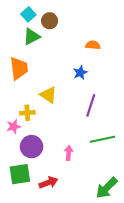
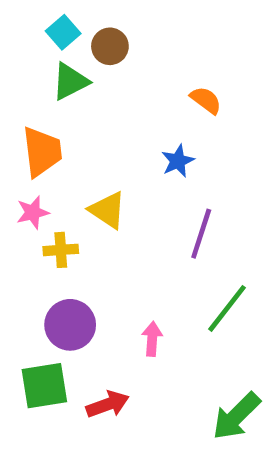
orange semicircle: (93, 45) -> (206, 100), turned 32
pink star: (14, 127) -> (33, 212), moved
green line: (102, 139) -> (227, 308), turned -40

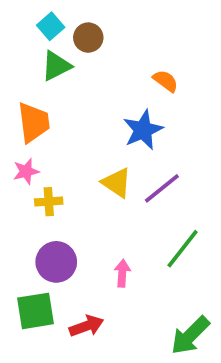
blue star: (178, 161) -> (143, 130), size x1.5
yellow triangle: (108, 210) -> (117, 183), moved
purple line: (201, 234) -> (162, 188), turned 33

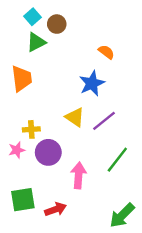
pink star: (26, 171) -> (17, 150), moved
purple circle: (56, 262) -> (48, 152), moved
pink arrow: (122, 273) -> (79, 175), size x1.5

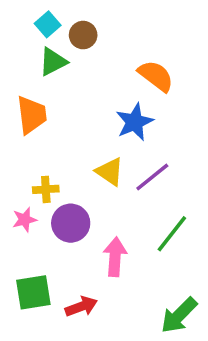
orange semicircle: (106, 52) -> (156, 76), size x1.5

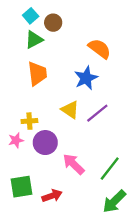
orange trapezoid: (32, 115) -> (37, 74), moved
green line: (172, 234) -> (110, 169), moved
pink arrow: (115, 257) -> (74, 164), turned -50

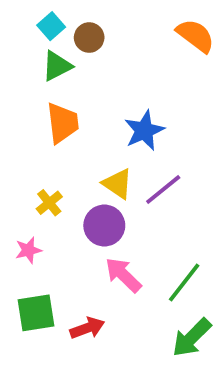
orange semicircle: (100, 49) -> (195, 36), moved
yellow cross: (29, 121) -> (49, 203), turned -35
pink star: (16, 140) -> (28, 250), moved
purple circle: (45, 143) -> (104, 226), moved

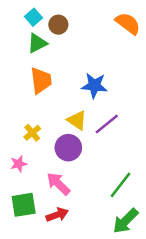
blue star: (144, 131) -> (94, 86), turned 30
pink arrow: (123, 275) -> (58, 184), moved

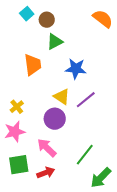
green triangle: (37, 43) -> (55, 42), moved
yellow cross: (32, 133) -> (17, 107), moved
pink star: (19, 164) -> (15, 132), size x1.5
green line: (120, 185) -> (85, 155), moved

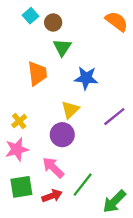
green triangle: (55, 42) -> (62, 47), turned -30
yellow triangle: (62, 97) -> (70, 110), turned 42
purple line: (86, 100) -> (114, 117), moved
green line: (85, 155) -> (83, 185), moved

